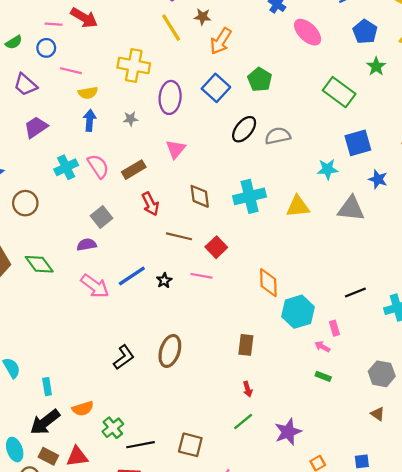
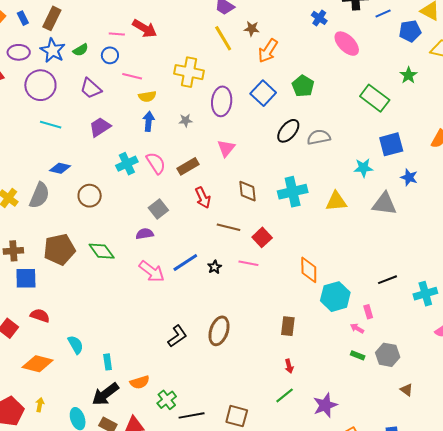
blue pentagon: (365, 32) -> (410, 31), moved, turned 30
gray hexagon: (382, 374) -> (388, 355), moved

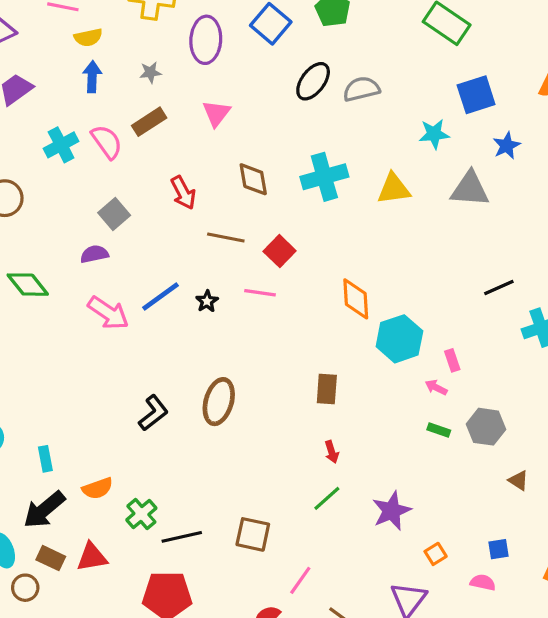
brown rectangle: (188, 166) -> (149, 122), moved
blue star: (409, 177) -> (507, 146), turned 30
black line: (388, 280) -> (499, 287), moved

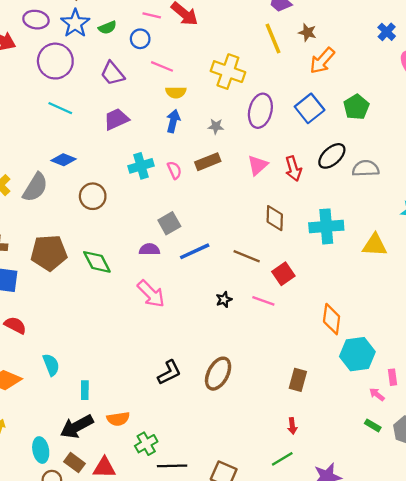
pink semicircle: (107, 142) -> (174, 170), size x0.7
red arrow: (183, 193) -> (293, 169), moved
blue line: (161, 296) -> (195, 251), moved

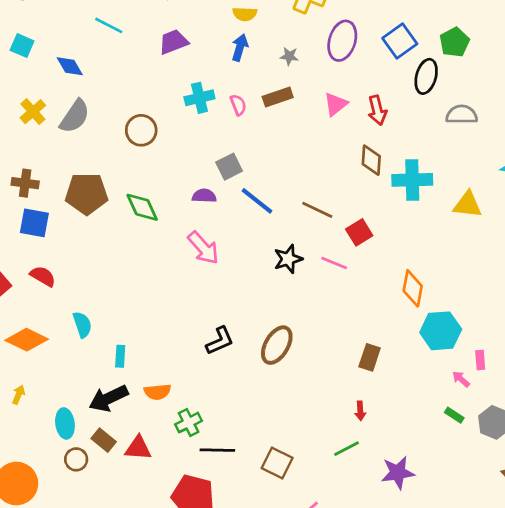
black ellipse: (332, 156) -> (426, 76), moved, turned -36
blue diamond: (64, 160) -> (70, 66), moved, turned 35
brown diamond: (275, 218) -> (371, 160), moved
blue line: (195, 251) -> (257, 201), turned 60
black star: (224, 300) -> (288, 259), size x1.5

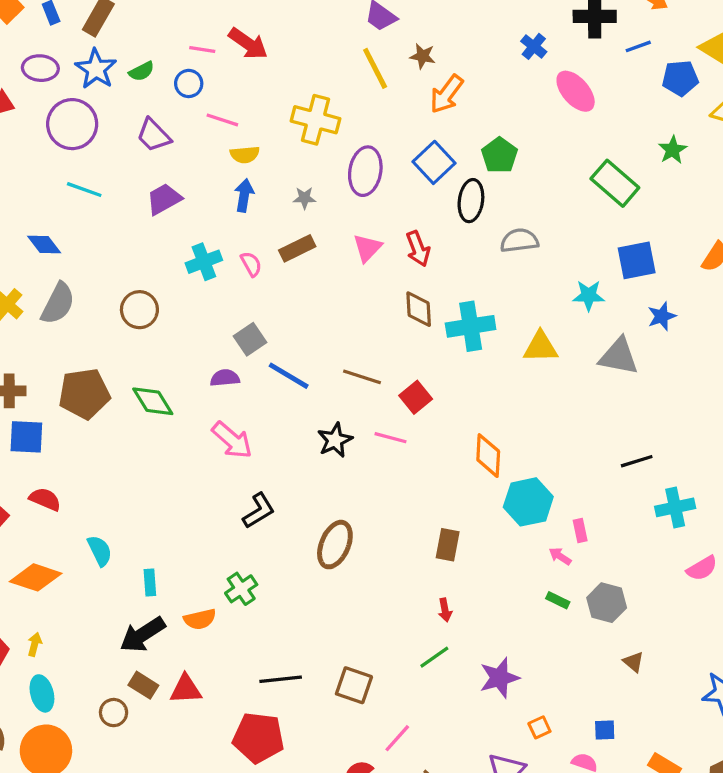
black L-shape: (220, 341) -> (259, 511), moved
cyan ellipse: (65, 423) -> (42, 693), moved
green cross: (189, 423) -> (241, 589), moved

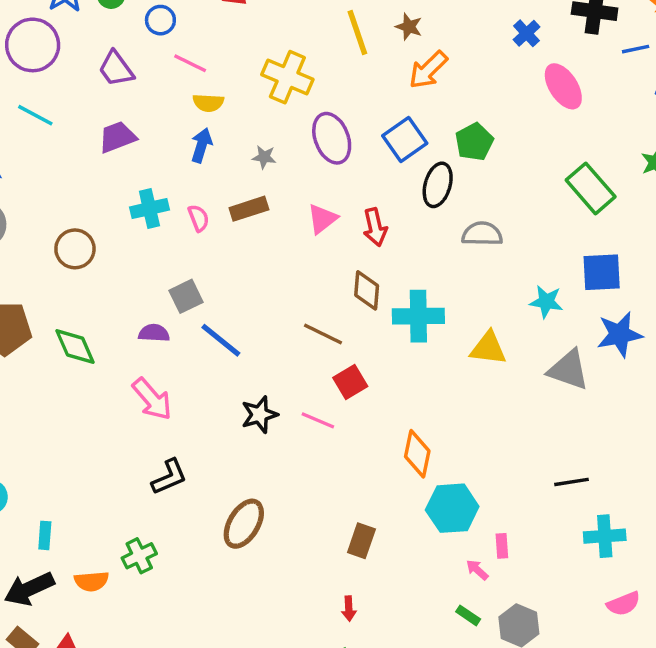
purple ellipse: (365, 171) -> (332, 138), turned -39
blue star: (662, 316) -> (620, 334), size x1.5
brown line: (362, 377) -> (323, 334), moved

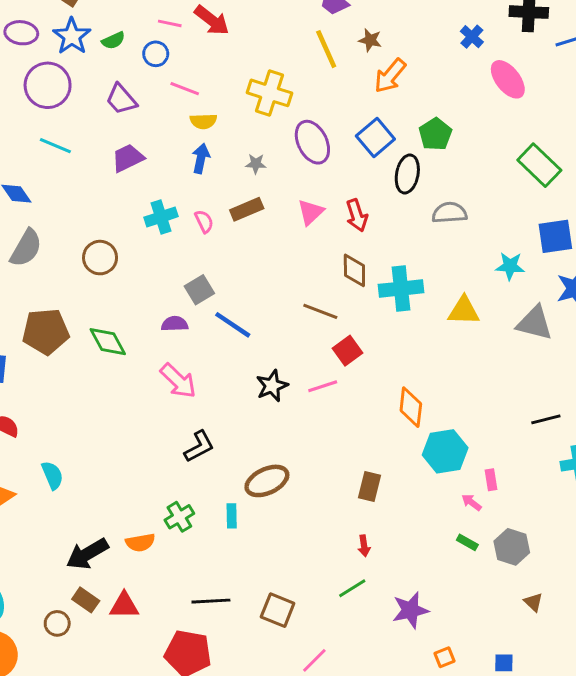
pink line: (318, 420) -> (323, 386), turned -36
brown ellipse: (244, 524) -> (267, 481), turned 39
cyan rectangle: (45, 535) -> (232, 516), moved

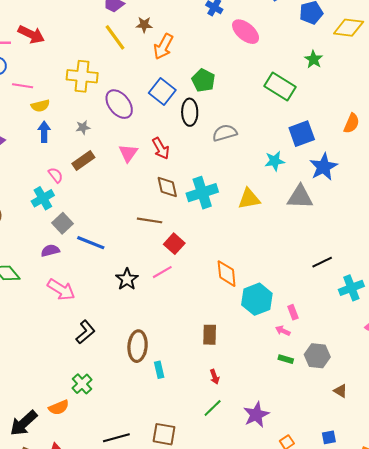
cyan cross: (161, 217) -> (43, 198), moved
brown ellipse: (267, 481) -> (138, 346), turned -48
cyan rectangle: (232, 516) -> (159, 370), moved

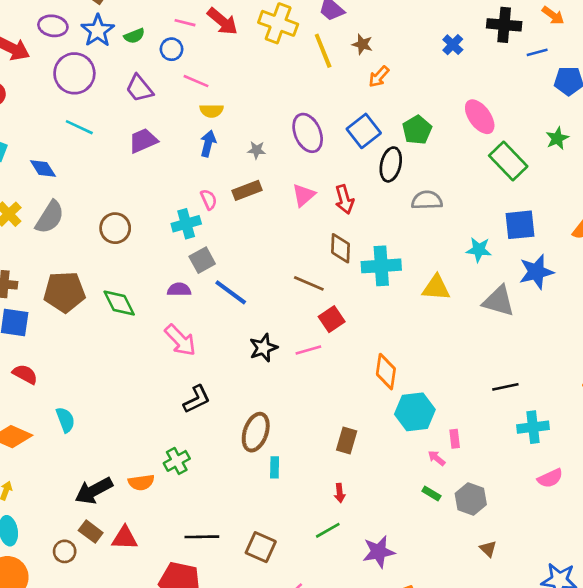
pink ellipse: (246, 32) -> (480, 117), moved
orange arrow: (163, 47) -> (379, 77), size x0.7
yellow cross: (82, 76) -> (278, 23), moved

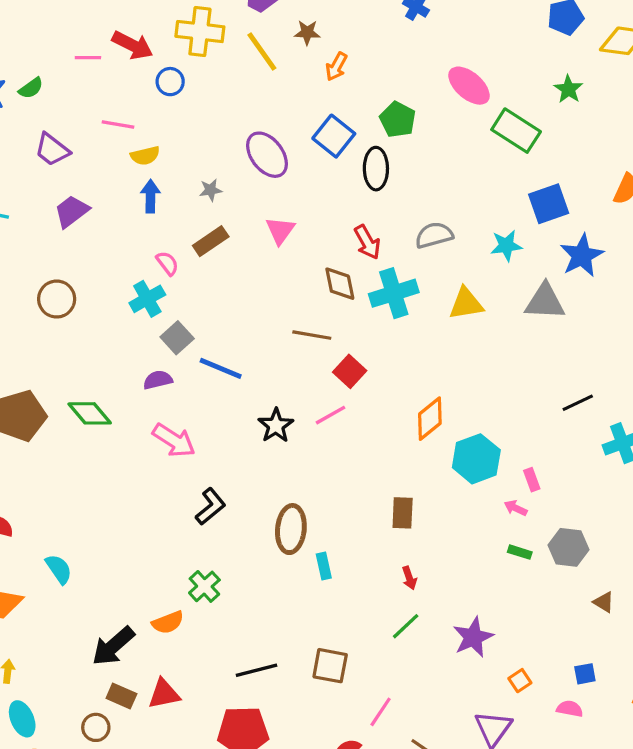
blue circle: (172, 49) -> (170, 82), moved
red arrow: (344, 199) -> (367, 242), moved
gray semicircle: (427, 200) -> (434, 235), moved
brown circle: (115, 228) -> (57, 299), moved
orange diamond: (386, 372) -> (430, 419), turned 56

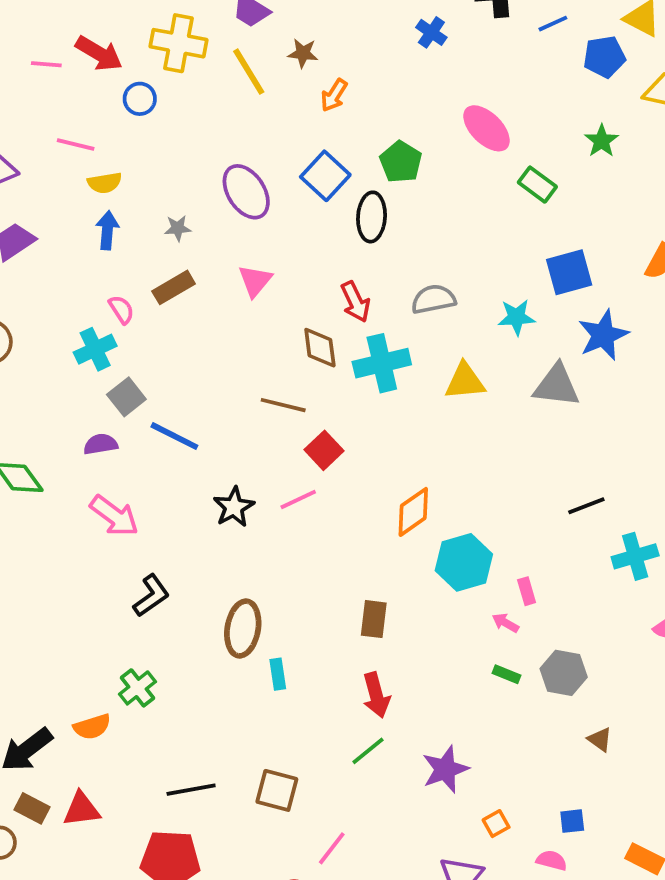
green rectangle: (516, 131) -> (537, 185), size x0.7
red arrow: (409, 578) -> (376, 695), size x1.6

